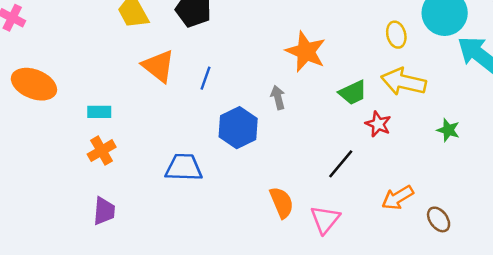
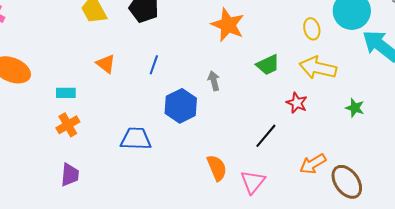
orange star: (306, 52) -> (228, 25), moved
orange triangle: (158, 66) -> (106, 64), moved, size x0.7
green trapezoid: (353, 93) -> (268, 65), moved
brown ellipse: (439, 219) -> (347, 182), size x1.6

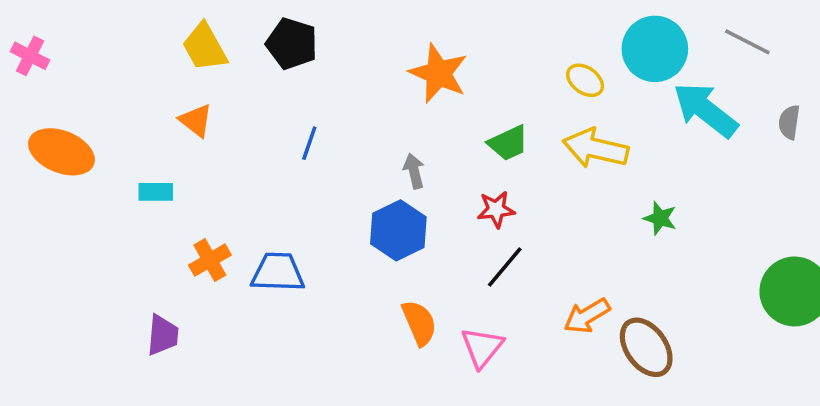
yellow ellipse: (312, 29) -> (585, 80), turned -40
orange triangle: (106, 64) -> (196, 120), moved
red star: (297, 103) -> (496, 209), moved, turned -30
blue hexagon: (181, 106) -> (398, 230), moved
orange cross: (68, 125) -> (210, 260), moved

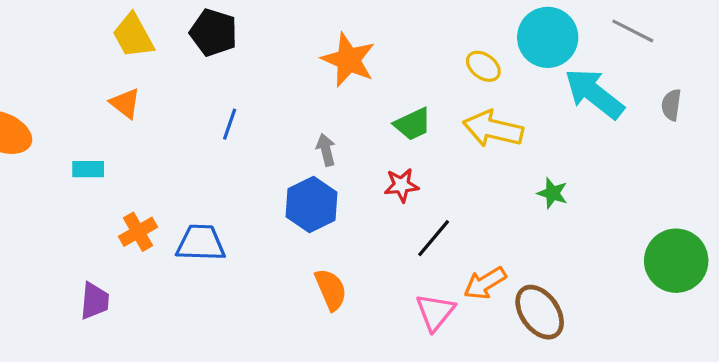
black line: (505, 267) -> (434, 238), moved
pink triangle: (482, 347) -> (435, 312), moved

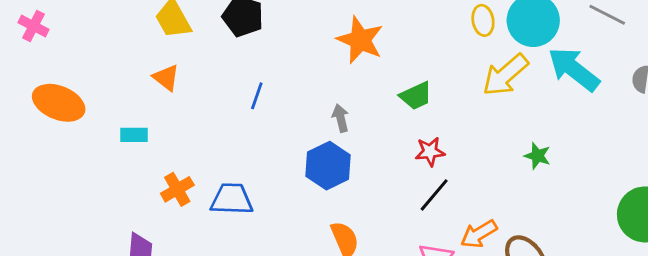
yellow ellipse: (483, 66) -> (483, 20), moved, turned 44
yellow arrow: (493, 129) -> (505, 75), moved, turned -54
red star: (401, 185) -> (430, 152), moved

